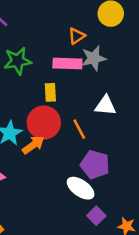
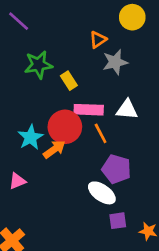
pink rectangle: (67, 63) -> (89, 110), moved
yellow rectangle: (50, 92) -> (69, 81), moved, turned -30
purple square: (96, 216) -> (118, 221), turned 36

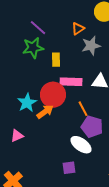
purple line: (19, 21) -> (38, 28), moved
yellow rectangle: (69, 81) -> (56, 60), turned 32
orange line: (101, 133) -> (83, 109), moved
purple square: (118, 221) -> (69, 168), moved

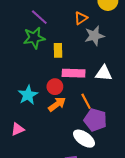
red circle: (53, 95) -> (55, 87), size x0.6
orange arrow: (45, 112) -> (57, 104), moved

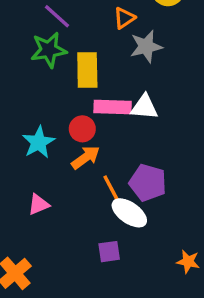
yellow rectangle: (58, 50) -> (87, 70), size x1.5
white triangle: (104, 73) -> (144, 107), moved
orange line: (86, 101) -> (111, 188), moved
pink triangle: (18, 129) -> (39, 204), moved

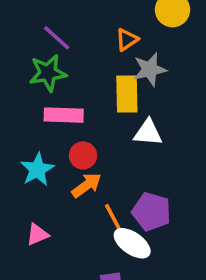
yellow rectangle: (87, 70) -> (127, 94), moved
pink rectangle: (113, 107) -> (64, 115), moved

